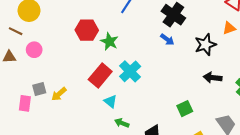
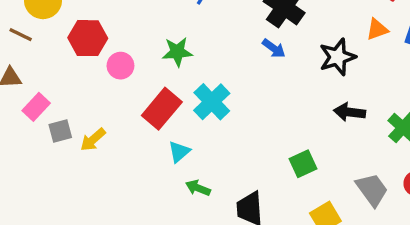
red hexagon: (87, 30) -> (88, 38), moved
green star: (109, 41) -> (177, 52), turned -30
pink circle: (34, 50) -> (120, 66), moved
cyan triangle: (110, 101) -> (179, 152), turned 40
pink rectangle: (25, 103) -> (36, 107), moved, turned 35

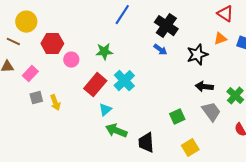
pink rectangle: (36, 107) -> (30, 74), moved
yellow arrow: (93, 140) -> (55, 103), turned -70
green arrow: (198, 188) -> (116, 131), size x1.5
gray trapezoid: (372, 190) -> (211, 112), moved

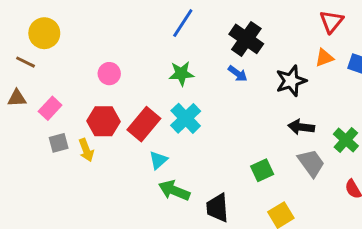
red triangle: (225, 14) -> (331, 22), turned 36
red hexagon: (52, 44) -> (103, 121), moved
green star: (104, 52) -> (181, 74), moved
pink circle: (71, 60) -> (109, 74), moved

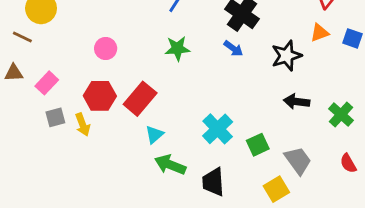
cyan cross: (186, 118) -> (218, 129), moved
gray trapezoid: (311, 163) -> (298, 160), moved

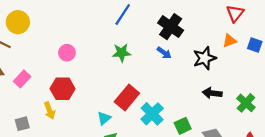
red rectangle: (140, 99) -> (127, 97), moved
gray square: (55, 117) -> (22, 124), moved

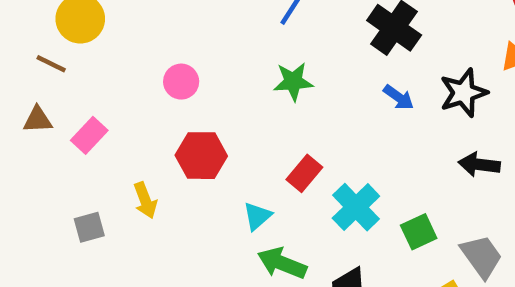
blue arrow: (164, 53) -> (399, 97), moved
red hexagon: (63, 89) -> (201, 156), moved
red rectangle: (127, 97) -> (304, 173), size x0.7

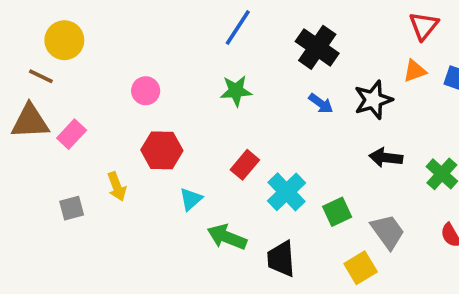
brown triangle: (38, 120) -> (30, 121), size x1.6
cyan triangle: (257, 216) -> (191, 199), moved

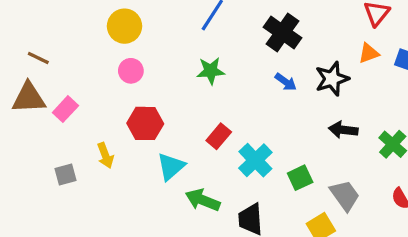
yellow circle: (64, 40) -> (124, 26), moved
cyan triangle: (191, 199) -> (171, 167), size x1.4

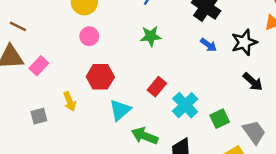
black arrow: (343, 130) -> (253, 82), turned -145

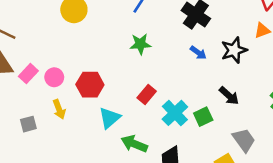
pink circle: (89, 36) -> (54, 77), moved
black arrow: (253, 82) -> (229, 96), moved
green square: (220, 119) -> (203, 117), moved

